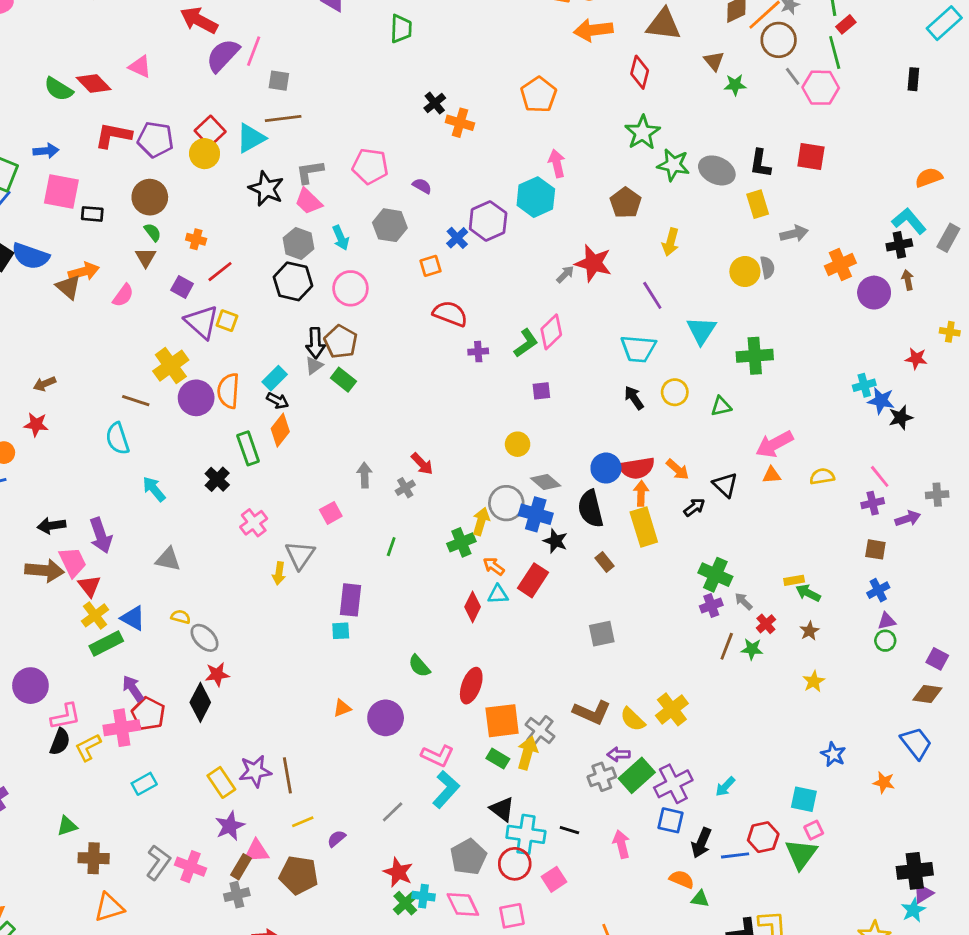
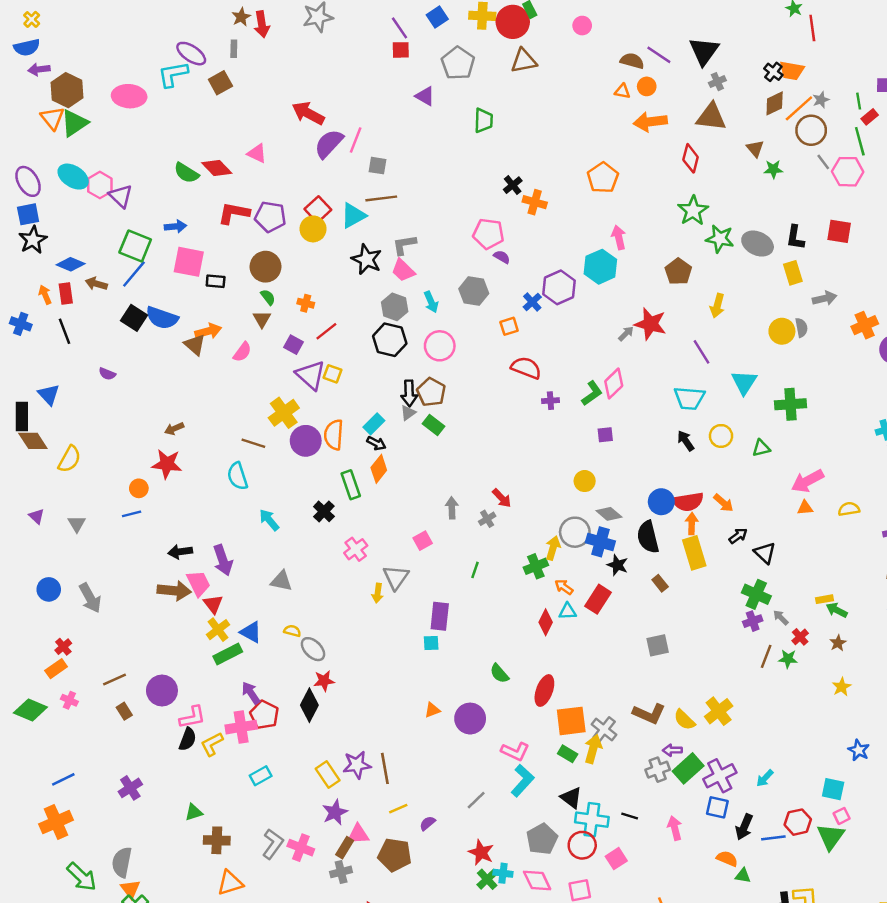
pink pentagon: (370, 166) -> (488, 234), moved
red star: (36, 425) -> (167, 464), size x1.4
black triangle: (725, 485) -> (765, 553), moved

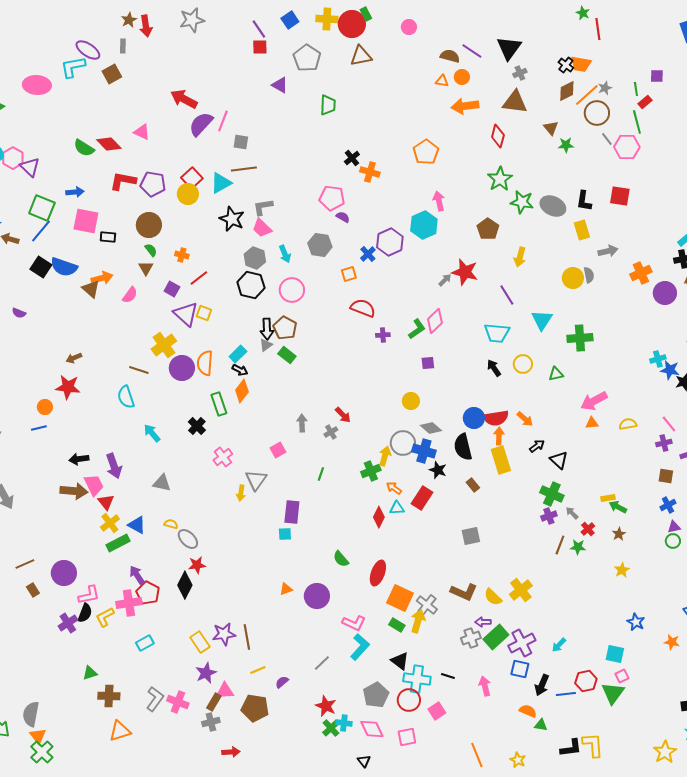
orange square: (571, 721) -> (400, 598), turned 32
purple cross: (130, 788) -> (68, 623), moved

